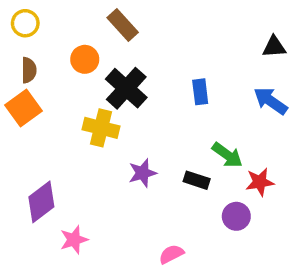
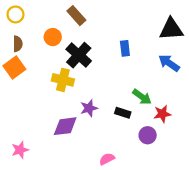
black triangle: (274, 47) -> (171, 29), size x1.6
blue rectangle: (200, 92) -> (125, 48), moved
purple diamond: (41, 202) -> (65, 126), moved, turned 30
pink star: (74, 240) -> (20, 150), moved

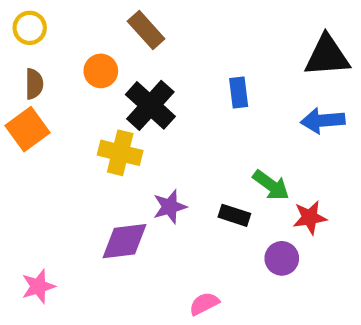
blue arrow: (169, 63) -> (323, 120), turned -40

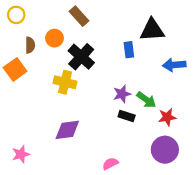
black triangle: (327, 56) -> (152, 30), moved
brown semicircle: (34, 84) -> (30, 45), moved
purple star: (170, 207) -> (122, 94), moved
purple circle: (282, 258) -> (165, 150), moved, size x1.5

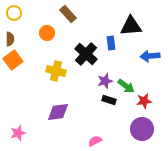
brown semicircle: (30, 45) -> (10, 39), moved
black cross: (81, 57) -> (86, 54), moved

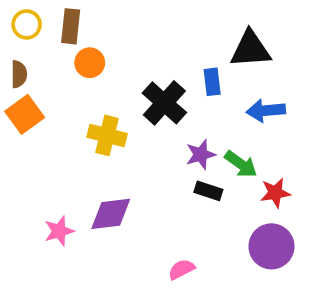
brown rectangle: (68, 14) -> (71, 26), moved, turned 48
blue arrow: (150, 56) -> (266, 111), moved
pink star: (18, 133) -> (59, 231), moved

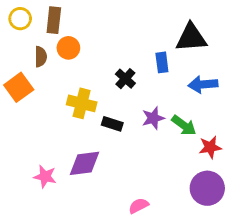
brown semicircle: (19, 74) -> (41, 57), moved
black cross: (164, 103) -> (125, 79), size x0.6
black rectangle: (208, 191) -> (112, 124), moved
pink star: (59, 231) -> (45, 177), turned 30

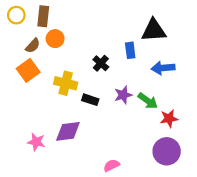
brown semicircle: (41, 57) -> (33, 46), turned 42
orange square: (19, 87) -> (28, 70), moved

